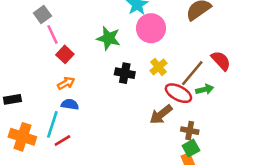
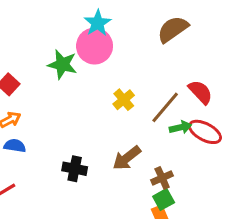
pink circle: (151, 28) -> (95, 46), moved
black cross: (125, 73) -> (75, 169), moved
red ellipse: (178, 93) -> (205, 132), moved
brown cross: (190, 131) -> (162, 178), turned -35

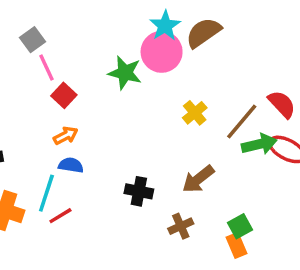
brown semicircle: (173, 29) -> (203, 33), moved
green arrow: (180, 127) -> (259, 144), size x1.4
brown cross: (162, 178) -> (181, 226), moved

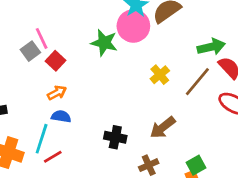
gray square: (33, 40) -> (30, 51), moved
green arrow: (259, 144) -> (211, 47), moved

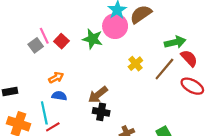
red square: (55, 61) -> (61, 41), moved
brown arrow: (163, 128) -> (98, 95), moved
cyan line: (42, 139) -> (44, 113), turned -30

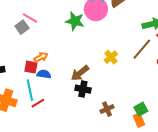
pink line: (44, 36) -> (30, 18), turned -35
red square: (61, 41) -> (31, 67), moved, turned -32
yellow cross: (135, 64) -> (111, 57), moved

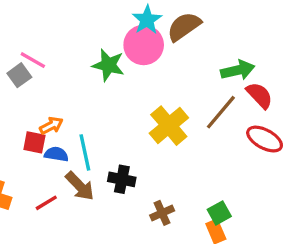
yellow cross: (111, 57) -> (169, 126), size x1.6
brown arrow: (80, 73) -> (80, 186), moved, turned -96
cyan line: (30, 90) -> (85, 152), moved

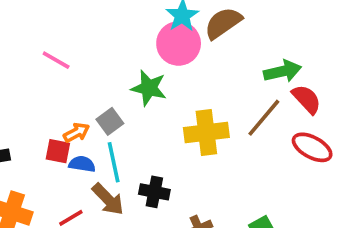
green star: (108, 65) -> (149, 88), moved
gray square: (19, 75) -> (110, 121), moved
yellow cross: (169, 126) -> (206, 133), turned 33

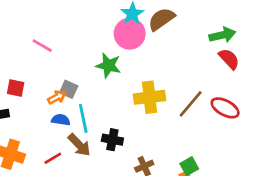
green arrow: (282, 71) -> (222, 35), moved
red semicircle: (307, 99) -> (229, 59), moved
brown line: (264, 118) -> (191, 104), moved
gray square: (110, 121) -> (69, 89), moved, turned -30
red square: (58, 151) -> (16, 88), moved

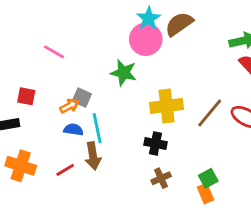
black cross: (112, 140) -> (155, 143), moved
brown arrow: (79, 145) -> (93, 156), turned 35

